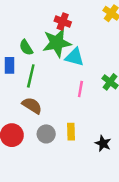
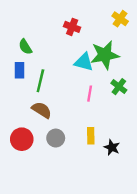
green star: (57, 43) -> (105, 55), moved
green semicircle: (26, 48) -> (25, 47), moved
yellow rectangle: (71, 132) -> (91, 136), moved

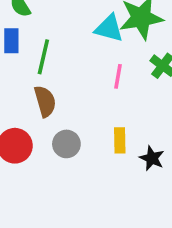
brown semicircle: (42, 110) -> (45, 101), turned 42

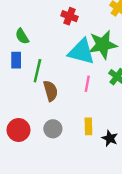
cyan triangle: (109, 28) -> (81, 52), size x1.4
brown semicircle: (45, 101) -> (51, 91), moved

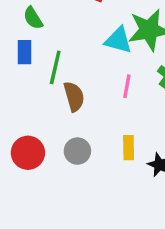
cyan triangle: (81, 52) -> (118, 40), size x0.7

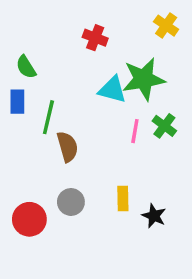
pink line: (127, 86) -> (135, 131), moved
red circle: (28, 153) -> (29, 219), moved

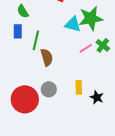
pink line: (135, 131) -> (86, 48), turned 48
red circle: (29, 219) -> (25, 99), size x1.4

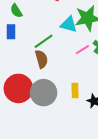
green line: (36, 40) -> (44, 41), moved, turned 42
gray circle: (49, 89) -> (44, 93), size x1.6
red circle: (25, 99) -> (18, 88), moved

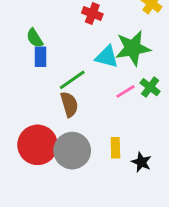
blue rectangle: (11, 32) -> (40, 57), moved

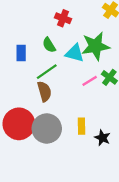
green semicircle: (35, 38) -> (49, 45), moved

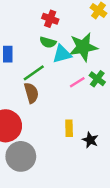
green semicircle: (49, 45) -> (48, 42), moved, turned -42
cyan triangle: (75, 53) -> (62, 54), turned -30
gray circle: (47, 128) -> (21, 156), moved

